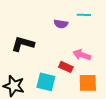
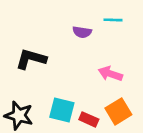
red rectangle: (66, 67) -> (89, 119), moved
orange square: (88, 83) -> (118, 111), turned -30

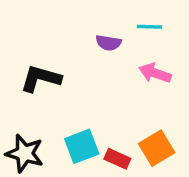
pink arrow: (110, 74) -> (155, 73), moved
cyan square: (62, 110) -> (82, 146), turned -35

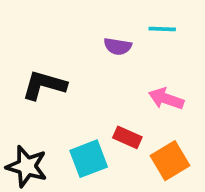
pink arrow: (155, 73) -> (166, 99), moved
red rectangle: (117, 159) -> (127, 137), moved

